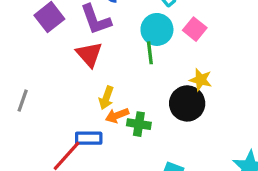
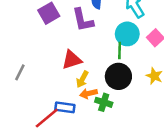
red triangle: (89, 54) -> (72, 60), moved, turned 45
black circle: (187, 103) -> (118, 76), moved

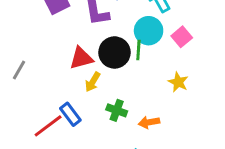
black circle: (118, 76) -> (114, 52), moved
orange arrow: (88, 93) -> (149, 122), moved
blue rectangle: (65, 107) -> (70, 114), turned 42

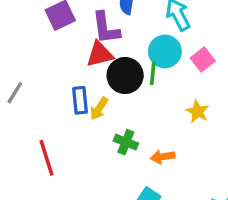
red triangle: (81, 58) -> (100, 54), moved
blue rectangle: (70, 114) -> (80, 100), moved, turned 30
red line: (48, 126) -> (47, 158), turned -72

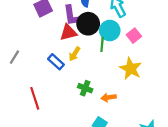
black circle: (125, 75) -> (88, 24), moved
blue rectangle: (80, 100) -> (56, 62), turned -42
yellow arrow: (99, 109) -> (75, 54), moved
yellow star: (197, 111) -> (131, 69), size x1.5

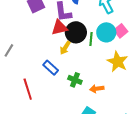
black circle: (88, 24) -> (76, 32), moved
cyan circle: (110, 31) -> (106, 32), moved
blue rectangle: (56, 62) -> (51, 68), moved

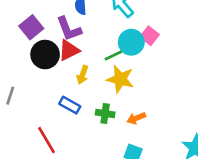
black circle: (76, 32) -> (45, 54), moved
green line: (91, 39) -> (113, 55), turned 72
yellow star: (118, 62) -> (120, 79), moved

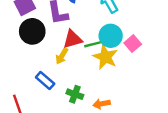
pink square: (150, 36) -> (133, 44), moved
red triangle: (69, 50) -> (72, 39), moved
yellow star: (120, 79) -> (105, 57), moved

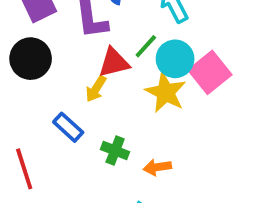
black circle: (32, 31) -> (31, 59), moved
green line: (92, 44) -> (146, 46), moved, turned -35
pink square: (133, 44) -> (210, 72), size x1.5

